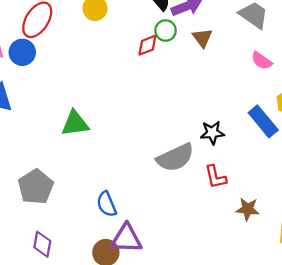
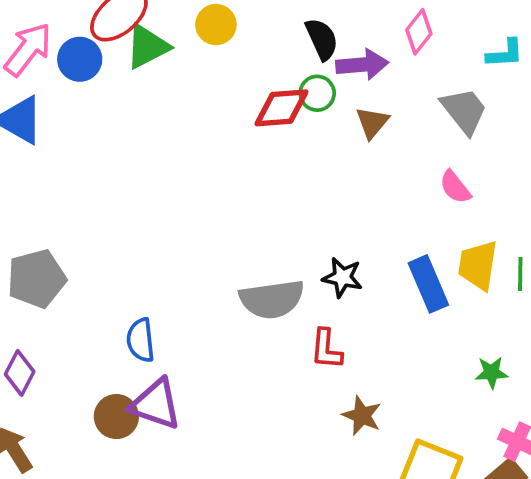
red diamond: (147, 45) -> (281, 108), size x1.4
green triangle: (75, 123) -> (147, 47), moved, turned -36

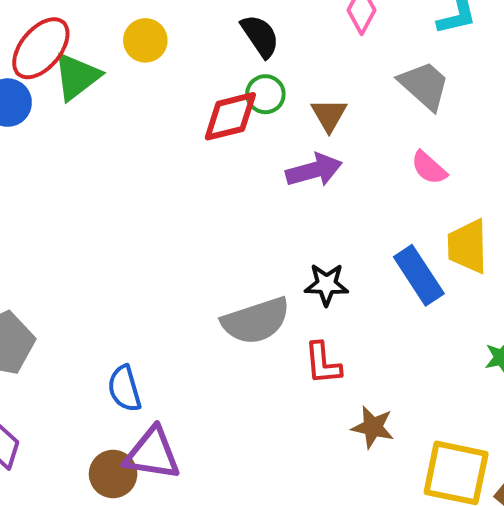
purple arrow: (362, 65) -> (314, 170), moved

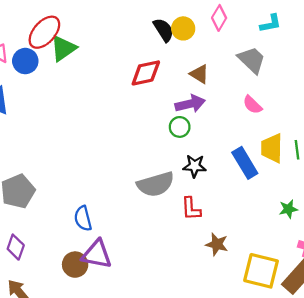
yellow circle: (145, 40) -> (183, 28), moved
green circle: (265, 94) -> (180, 127), moved
brown triangle: (329, 115) -> (199, 74), turned -30

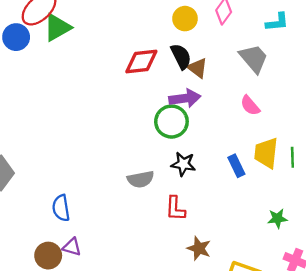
black semicircle: (164, 30) -> (181, 56), moved
green circle: (180, 127) -> (171, 122), size x1.5
blue rectangle: (245, 163) -> (236, 166), size x0.7
gray semicircle: (156, 184) -> (141, 179), size x0.7
purple triangle: (97, 254) -> (72, 247), size x0.6

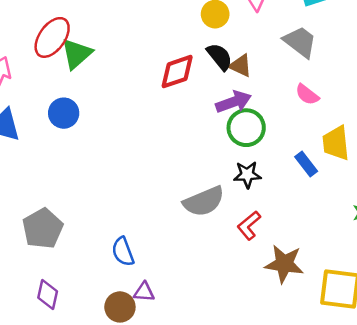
blue circle: (16, 37) -> (64, 113), moved
green circle: (171, 122) -> (246, 128), moved
gray semicircle: (141, 179) -> (204, 201), size x1.4
red L-shape: (175, 208) -> (249, 225), turned 60
brown star: (199, 248) -> (284, 264), size x1.4

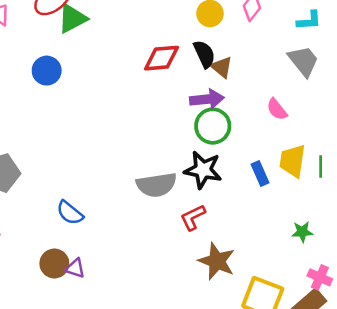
gray trapezoid: (300, 42) -> (303, 61), moved
black star: (247, 175) -> (203, 170), size x1.4
blue semicircle: (123, 252) -> (70, 213), turned -44
purple triangle: (144, 292) -> (75, 268), moved

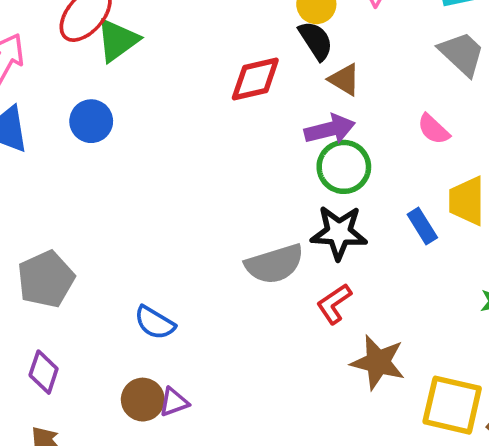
black semicircle: (204, 54) -> (316, 41), moved
purple triangle: (75, 268) -> (174, 402), turned -30

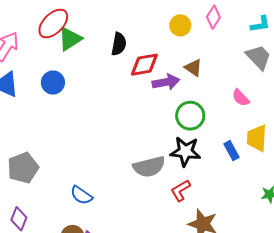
black semicircle: (316, 41) -> (119, 44), moved, turned 40
purple arrow: (330, 129) -> (166, 82), moved

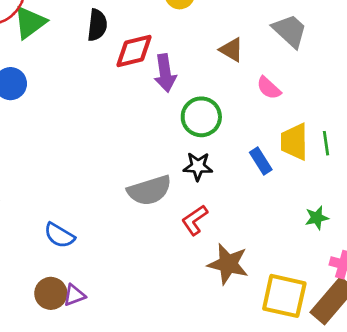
brown triangle: (193, 68) -> (231, 50), moved
purple arrow: (166, 82) -> (165, 73), turned 96
black star: (185, 152) -> (198, 166), size x0.7

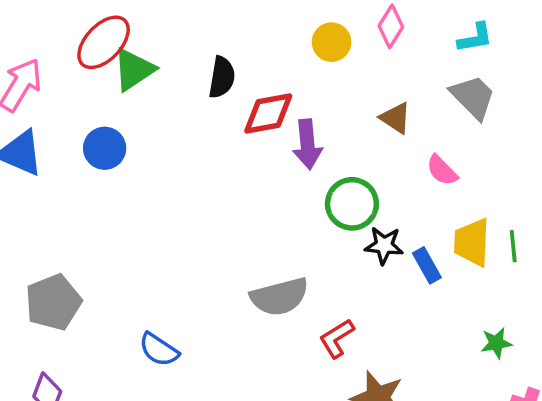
black star: (198, 166) -> (384, 245), moved

